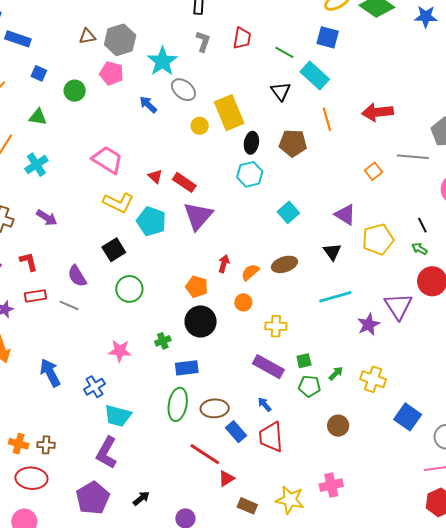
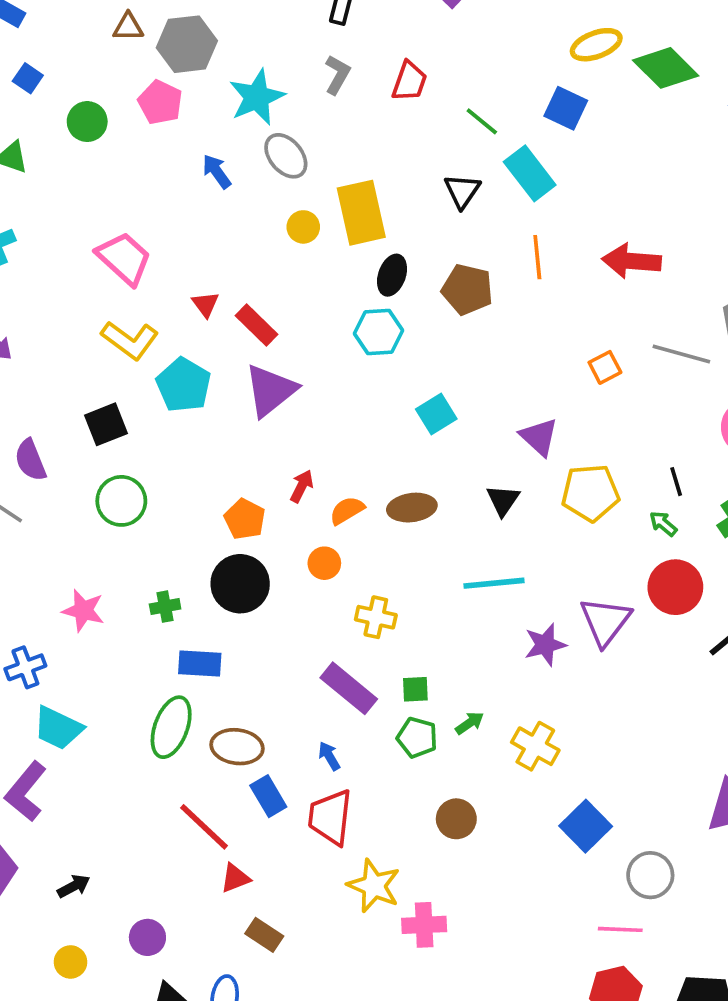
yellow star: (290, 500) -> (374, 886), moved

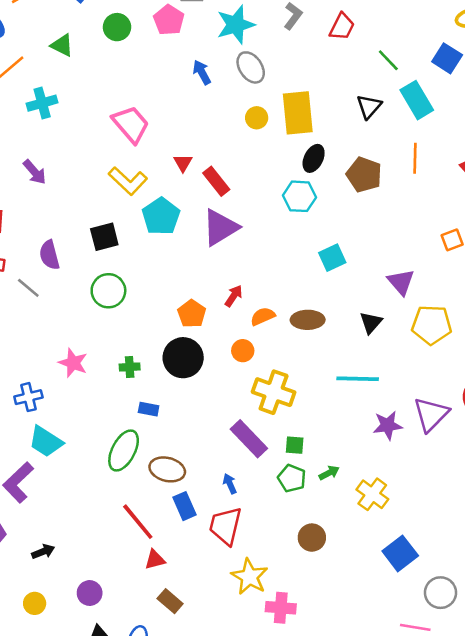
yellow cross: (376, 617) -> (274, 392), size x1.5
blue rectangle: (200, 664) -> (149, 409), size x0.7

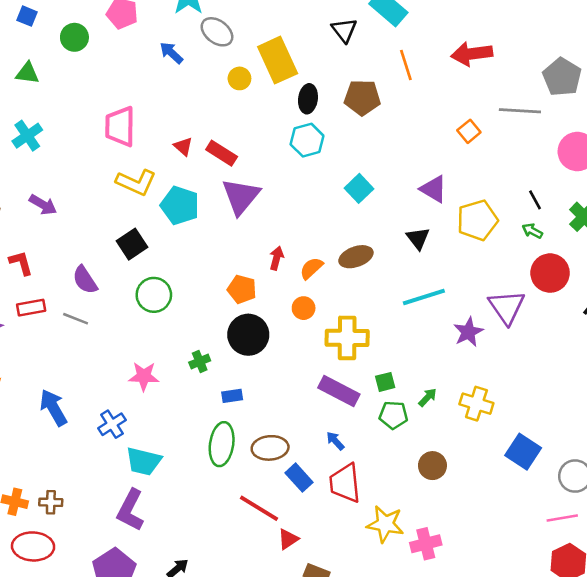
pink trapezoid: (131, 124) -> (120, 127), turned -120

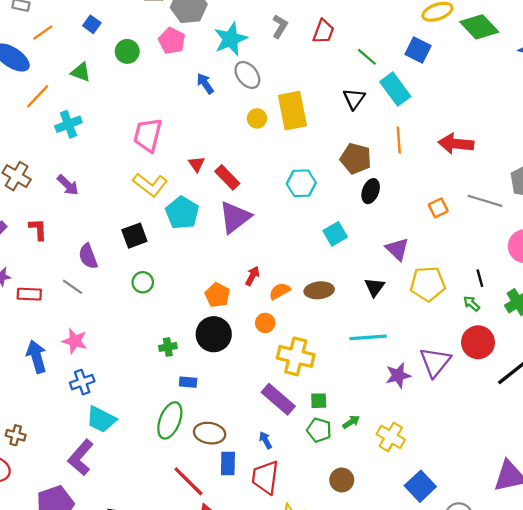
black ellipse: (308, 99) -> (371, 191), moved
green circle: (154, 295) -> (143, 282), size x0.7
red rectangle: (31, 308) -> (29, 294), moved
pink star: (144, 376) -> (75, 341), moved
blue rectangle: (299, 478) -> (228, 464), turned 30

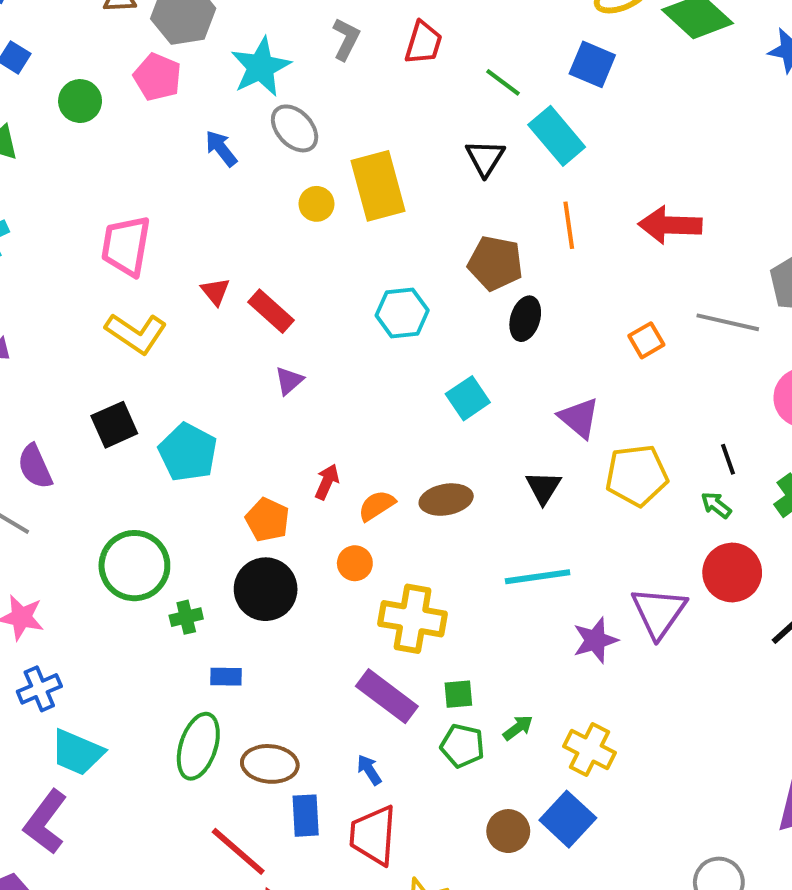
cyan pentagon: (182, 213) -> (188, 452), moved
purple triangle: (235, 217) -> (289, 381), size x0.5
green circle: (143, 282) -> (134, 566), moved, size x1.8
blue square: (420, 486) -> (568, 819), moved

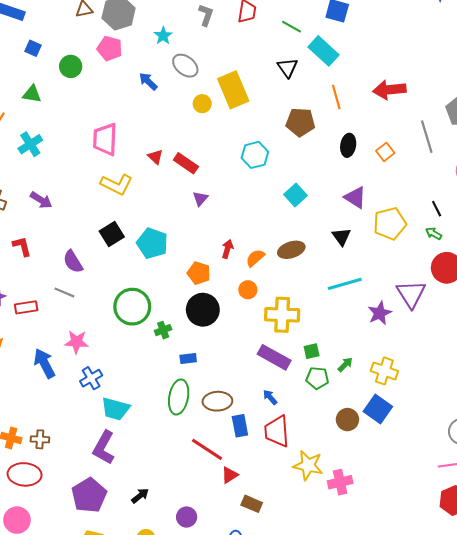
cyan star: (261, 67) -> (163, 36), size x0.6
black ellipse: (525, 319) -> (348, 145), moved
gray line: (728, 322) -> (427, 137), turned 68

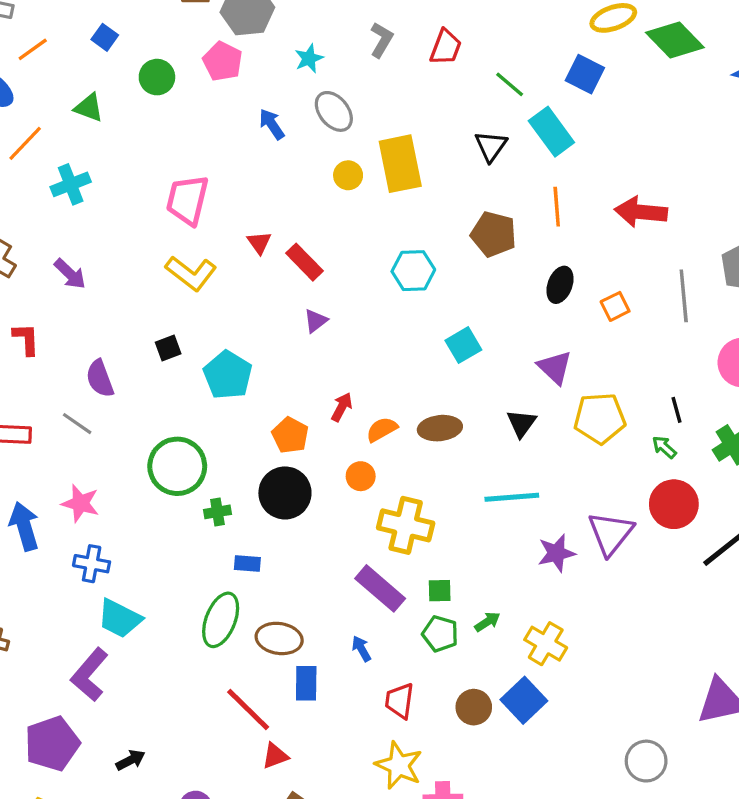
black square: (112, 234) -> (168, 348), size x0.7
blue cross: (91, 378) -> (92, 564), turned 30
red trapezoid: (277, 431) -> (400, 701), moved, size x0.7

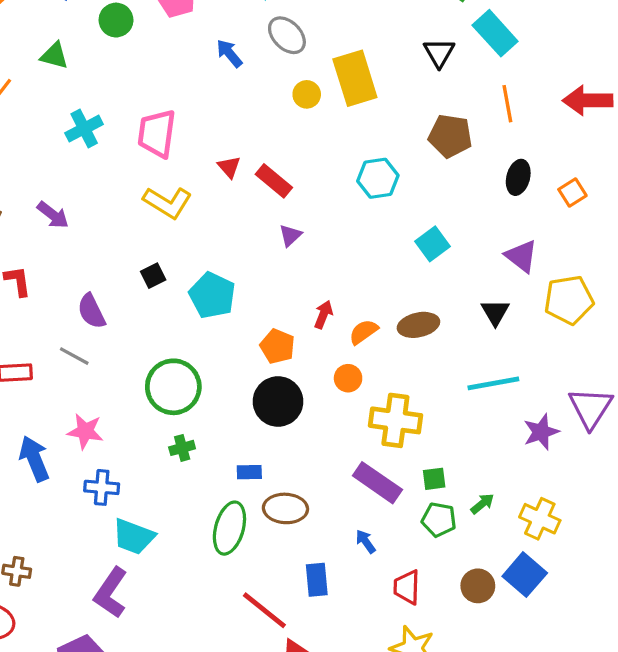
cyan cross: (71, 184) -> (84, 129), moved
green cross: (217, 512) -> (182, 448), moved
brown ellipse: (279, 638) -> (285, 508), moved

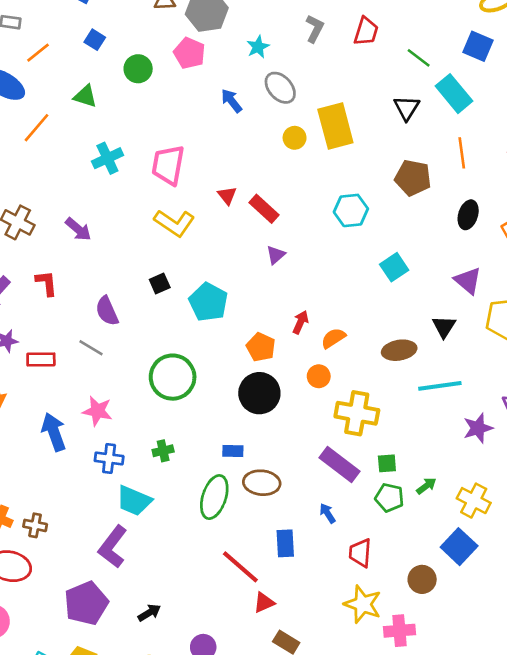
brown ellipse: (418, 325) -> (399, 350), moved
green cross: (182, 448) -> (163, 451), moved
brown circle: (478, 586) -> (422, 579), moved

